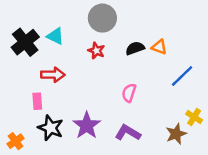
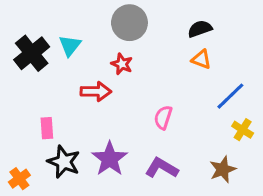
cyan triangle: (55, 36) -> (70, 46), turned 42
black semicircle: (135, 48) -> (200, 29), moved
red arrow: (53, 75) -> (96, 91), moved
yellow cross: (194, 117) -> (243, 130), moved

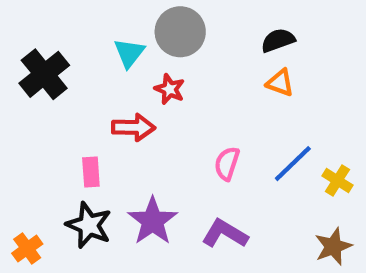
cyan triangle: (70, 46) -> (129, 53), moved
blue line: (230, 96) -> (293, 164), moved
pink rectangle: (47, 128) -> (91, 172), moved
brown star: (223, 169) -> (333, 246), moved

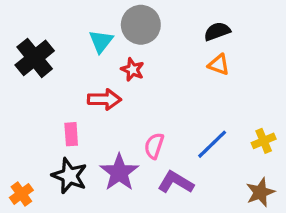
pink semicircle: (227, 164) -> (154, 146), moved
blue line: (293, 164) -> (212, 144), moved
yellow cross: (337, 181) -> (264, 141), turned 35

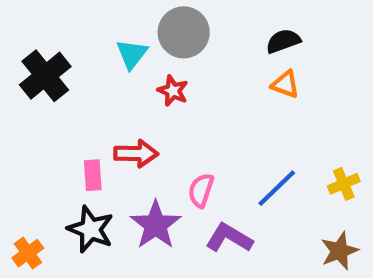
red arrow: (104, 99) -> (136, 154), moved

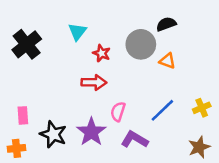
gray circle: (184, 32) -> (141, 44), moved
orange triangle: (285, 84) -> (167, 61), moved
red arrow: (136, 154) -> (94, 82), moved
pink rectangle: (93, 175) -> (23, 115), moved
orange cross: (28, 253) -> (16, 148), turned 30

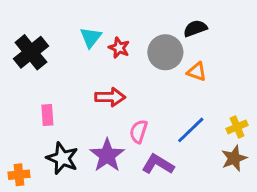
red star: (101, 53) -> (119, 48), moved
pink rectangle: (23, 115) -> (47, 115), moved
brown star: (199, 147) -> (234, 158), moved

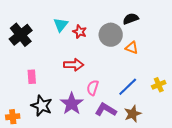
brown star: (234, 158) -> (133, 114), moved

